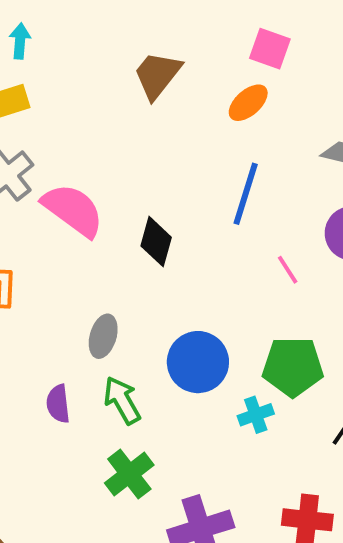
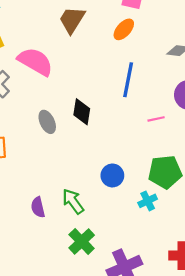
pink semicircle: (73, 210) -> (35, 62), moved
pink line: (288, 270) -> (156, 119), turned -63
gray ellipse: (103, 336) -> (47, 122), moved, turned -35
blue circle: (198, 362) -> (112, 175), size x0.7

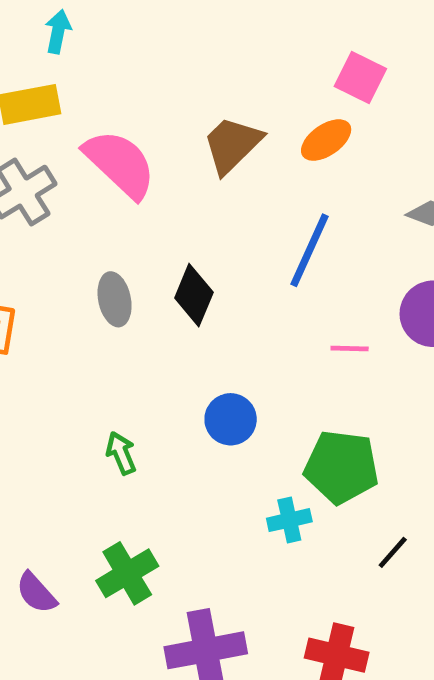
brown trapezoid: (72, 20) -> (232, 145), moved
blue circle: (112, 175) -> (231, 419), moved
green arrow: (73, 201) -> (121, 453), moved, size x0.7
purple semicircle: (38, 207) -> (36, 593), moved, turned -42

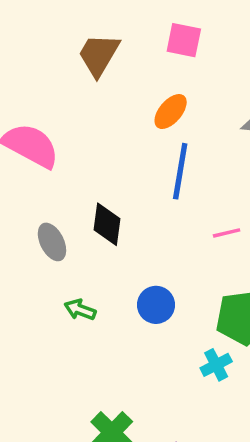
orange ellipse: (326, 140) -> (171, 112), moved
brown trapezoid: (232, 145) -> (99, 55), moved
green arrow: (121, 453) -> (80, 310), moved, turned -32

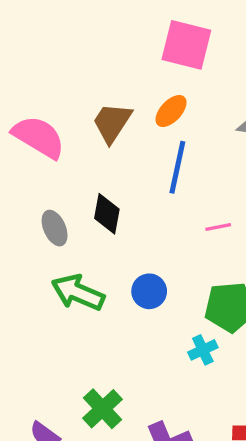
pink square: (184, 40) -> (186, 45), size x1.5
brown trapezoid: (99, 55) -> (112, 123), moved
green arrow: (80, 310) -> (78, 293), size x1.8

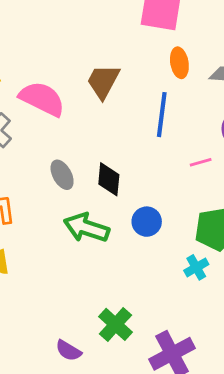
orange ellipse: (171, 111) -> (179, 63), moved, turned -48
black diamond: (107, 214) -> (109, 179), moved

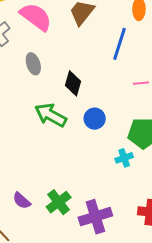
gray ellipse: (62, 175) -> (33, 64), moved
green cross: (115, 324) -> (59, 202), moved

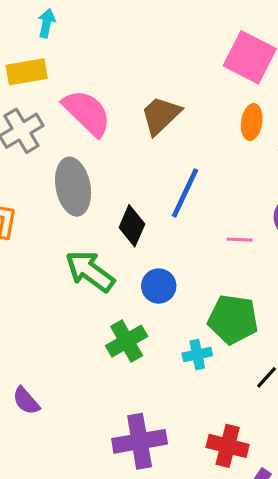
blue line: (120, 44) -> (185, 193), moved
gray ellipse: (33, 64) -> (73, 187), size x1.6
green cross: (59, 202) -> (127, 341), moved

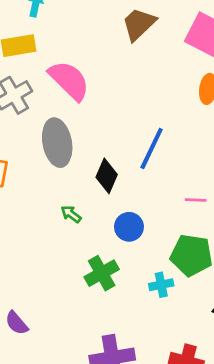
brown trapezoid: (161, 115) -> (139, 24), moved
pink line: (240, 240) -> (196, 200), moved
green arrow: (90, 271) -> (71, 214), size x0.5

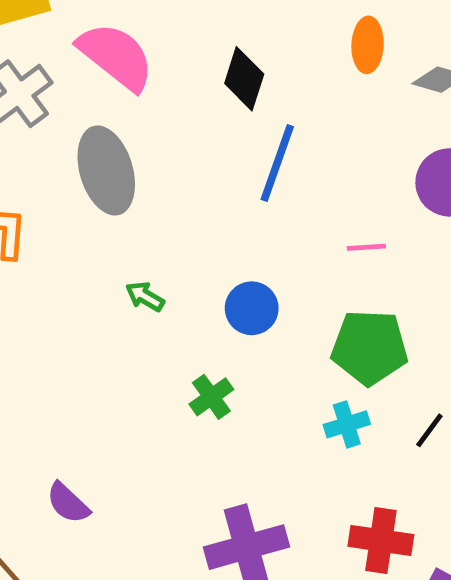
black diamond: (107, 176) -> (244, 79), moved
green cross: (102, 273) -> (211, 397), size x0.7
cyan cross: (161, 285) -> (347, 424), moved

